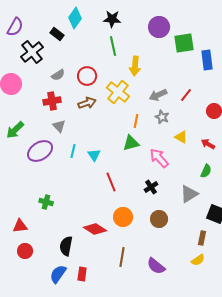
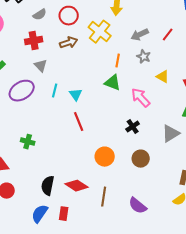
green triangle: (131, 143) -> (113, 83), turned 36
red line: (111, 182) -> (79, 122), moved
red diamond: (95, 229) -> (77, 186), moved

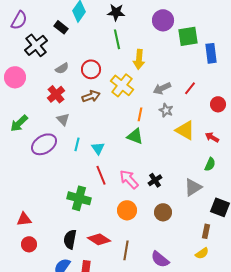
red cross: (34, 41) -> (56, 94), turned -30
yellow triangle: (163, 77) -> (185, 130), size x1.5
pink arrow: (141, 98) -> (129, 179), moved
green cross: (28, 142) -> (79, 198), moved, size x1.6

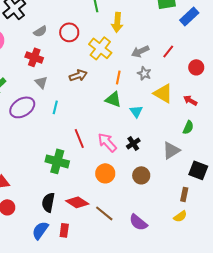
blue rectangle: (211, 53) -> (189, 16), turned 54
red cross: (56, 94) -> (34, 57), turned -30
brown arrow: (91, 96) -> (78, 75), moved
cyan triangle: (98, 148) -> (136, 111), moved
brown line: (126, 250) -> (104, 213), turned -60

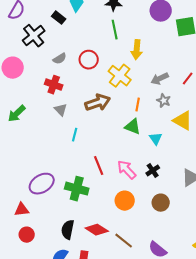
brown arrow: (78, 75) -> (98, 103), size x1.4
purple ellipse: (22, 107) -> (42, 184), moved

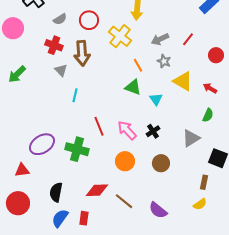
brown arrow: (98, 103) -> (82, 53), moved, turned 105
orange line: (138, 105) -> (138, 65), turned -40
black semicircle: (68, 230) -> (56, 192), moved
red diamond: (97, 230) -> (97, 190), turned -35
red circle: (27, 235) -> (18, 203), moved, size x1.5

